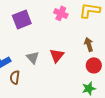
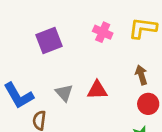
red triangle: (57, 55) -> (97, 90), turned 49

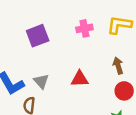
pink cross: (103, 32) -> (84, 28), turned -35
gray triangle: (64, 93) -> (41, 81), moved

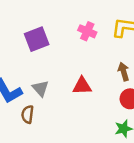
pink cross: (84, 28) -> (87, 31), turned 35

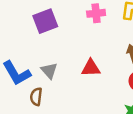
pink cross: (87, 31) -> (96, 13), turned -30

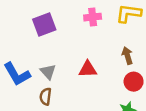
brown semicircle: (36, 97) -> (45, 96), moved

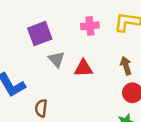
red triangle: (88, 69) -> (83, 68), moved
gray triangle: (48, 72) -> (56, 59), moved

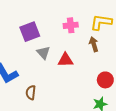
brown arrow: (126, 66) -> (94, 44), moved

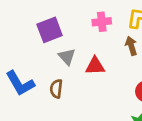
brown semicircle: (31, 93) -> (56, 89), moved

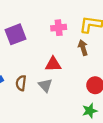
gray triangle: (67, 57) -> (45, 85), moved

